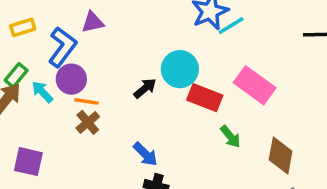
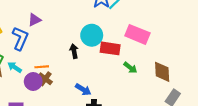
purple circle: (71, 79) -> (33, 81), moved
black arrow: (145, 88) -> (74, 51), turned -48

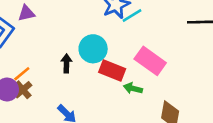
orange line: (42, 67) -> (22, 74), turned -48
green arrow: (130, 68) -> (133, 88), moved, turned 144

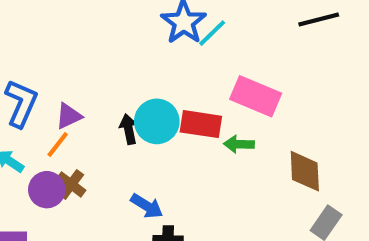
purple triangle: (26, 13) -> (69, 116), moved
cyan circle: (93, 49) -> (157, 121), moved
orange line: (22, 74) -> (58, 145), moved

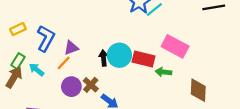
brown cross: (71, 184) -> (91, 85), moved
purple circle: (47, 190) -> (71, 87), moved

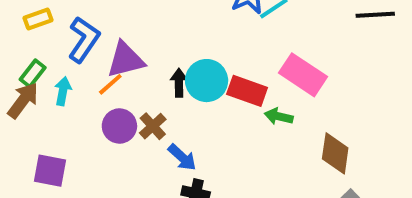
purple triangle: (71, 48) -> (126, 60), size x1.5
cyan arrow: (37, 70) -> (63, 91), turned 56

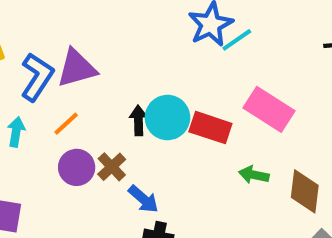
purple triangle: (126, 60) -> (77, 68), moved
green arrow: (279, 116) -> (254, 175), moved

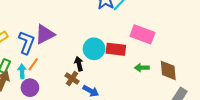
black arrow: (138, 120) -> (79, 64), moved
orange line: (66, 124) -> (33, 64), moved
purple circle: (77, 167) -> (30, 88), moved

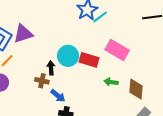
brown cross: (72, 78) -> (42, 81), turned -32

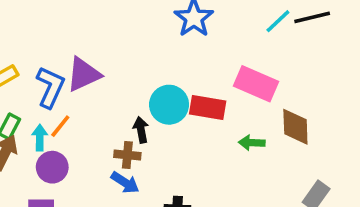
cyan line: (100, 17) -> (278, 21), moved
brown diamond: (136, 89) -> (295, 127), moved
blue arrow: (58, 96) -> (125, 183), moved

